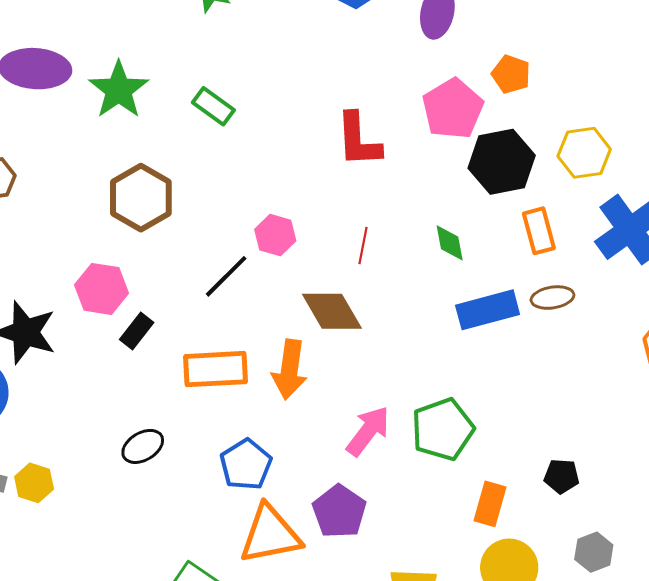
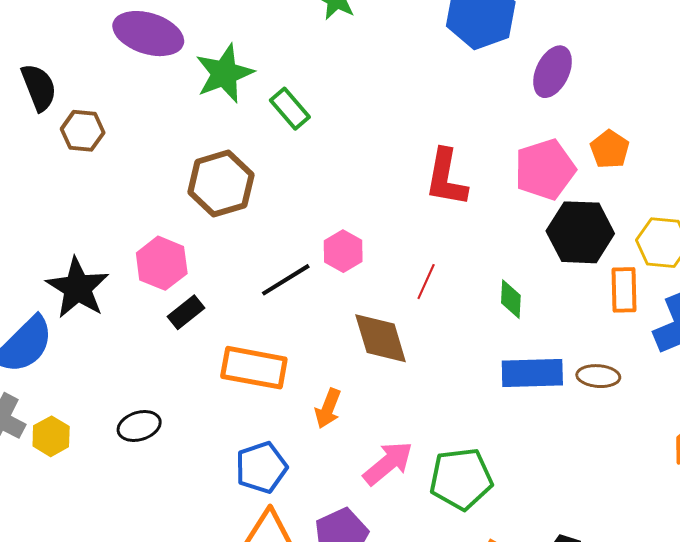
green rectangle: (213, 106) -> (290, 109), moved
orange rectangle: (539, 231) -> (624, 290), moved
orange arrow: (290, 370) -> (328, 408), moved, size x0.7
black ellipse: (143, 446) -> (139, 426), moved

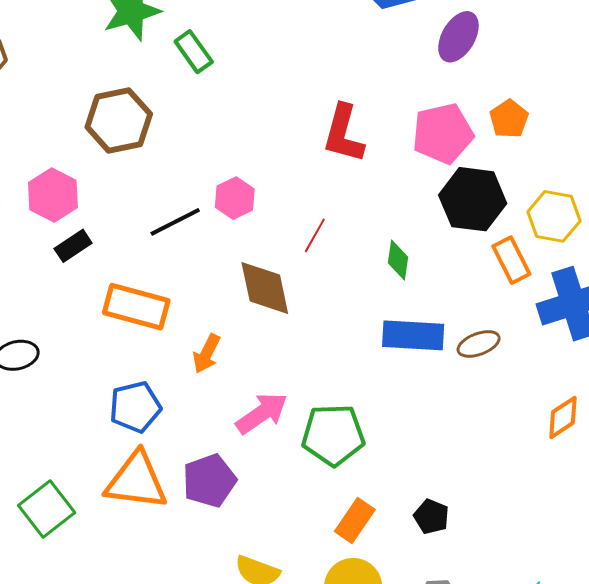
orange rectangle: (624, 290) -> (511, 260), turned -30
brown ellipse: (598, 376) -> (479, 344), turned -30

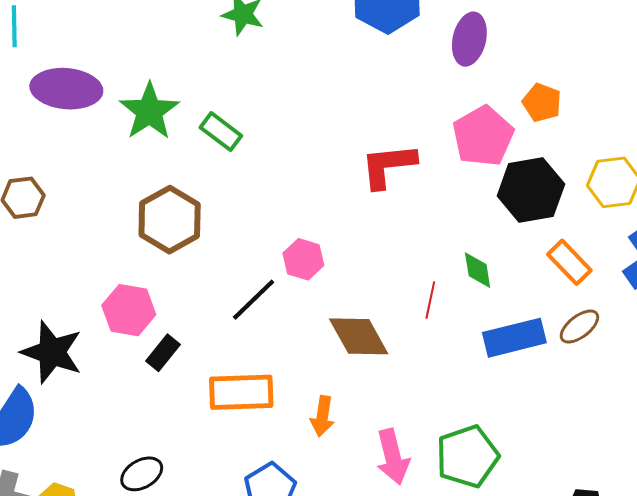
red L-shape: (343, 134) -> (388, 166), turned 86
red line: (315, 235) -> (430, 300), moved
orange rectangle: (511, 260) -> (569, 262), moved
pink arrow: (262, 413) -> (393, 457), turned 128

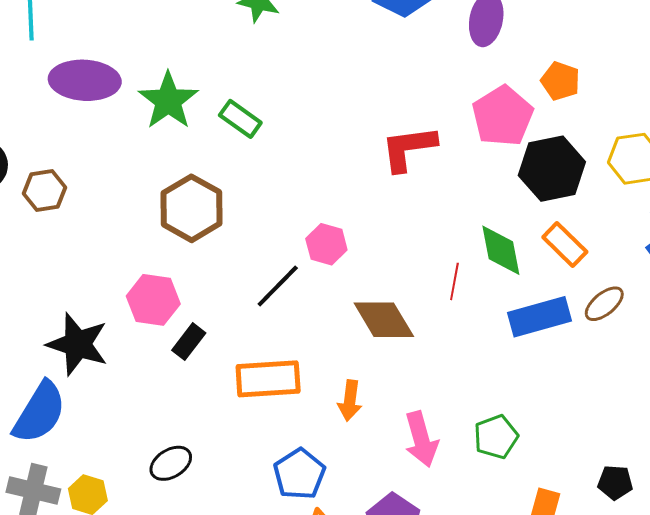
orange rectangle: (569, 262) -> (565, 245), moved
green diamond: (478, 270) -> (501, 250), size x1.4
green pentagon: (467, 456) -> (496, 437), size x0.7

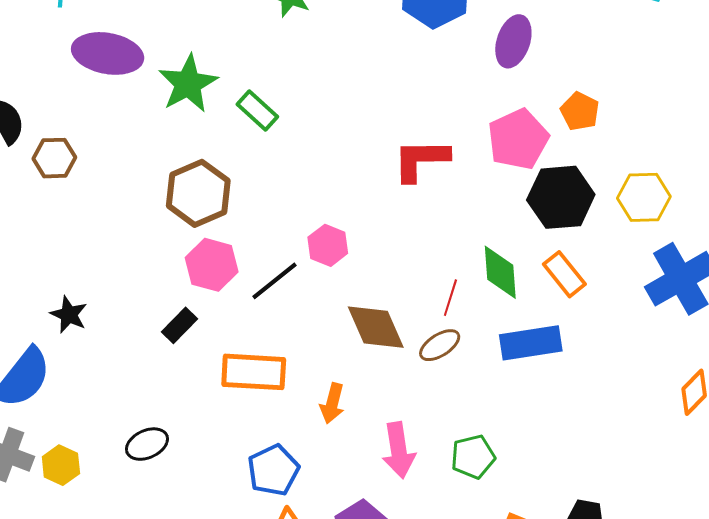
pink hexagon: (153, 300) -> (212, 265), moved
brown ellipse: (604, 304) -> (440, 345), moved
black star: (78, 344) -> (69, 315), size x0.6

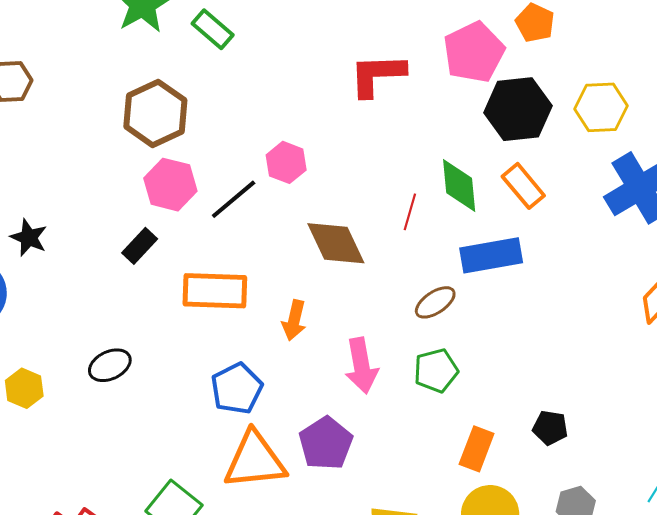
brown ellipse: (440, 345) -> (435, 302), moved

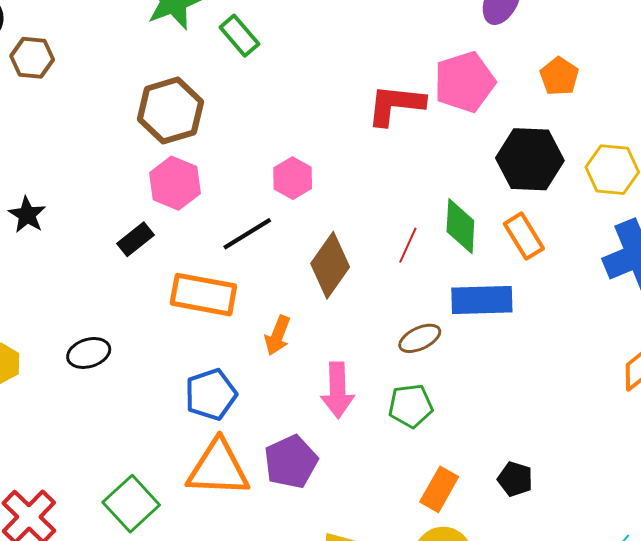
pink pentagon: (474, 52) -> (465, 82), moved
black line: (234, 199) -> (247, 234), moved
brown diamond: (336, 243) -> (330, 265), turned 52

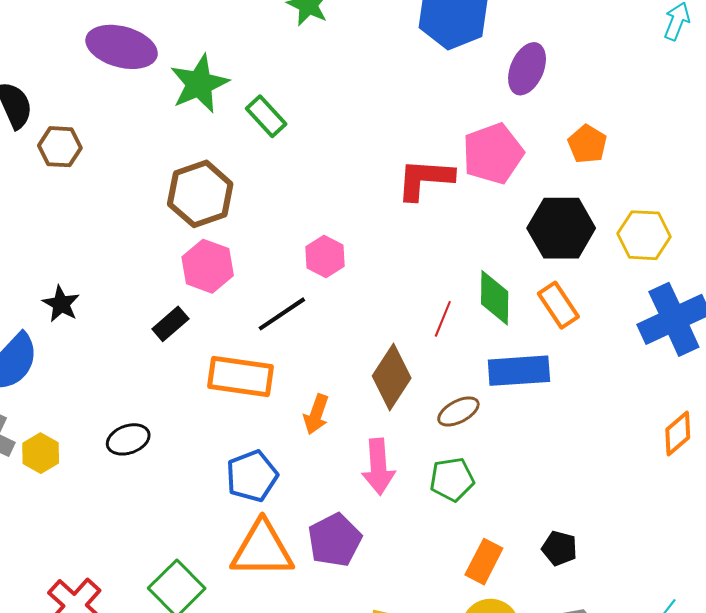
brown diamond: (330, 265) -> (392, 377), moved

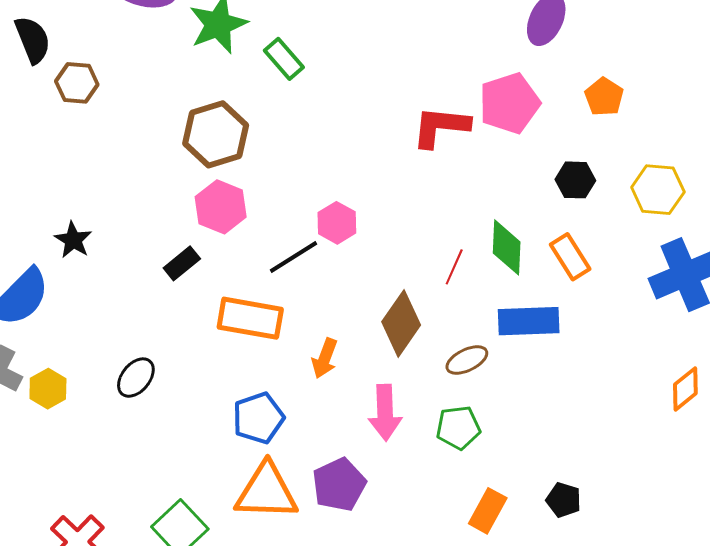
black hexagon: (561, 228) -> (575, 180), size x0.6
pink hexagon: (325, 257) -> (337, 223), moved
black ellipse: (128, 439) -> (136, 378), turned -33

